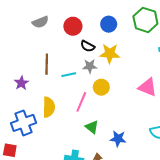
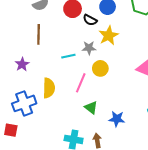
black semicircle: (88, 46) -> (90, 20), moved
yellow star: (110, 54) -> (109, 35), turned -30
brown line: (47, 64) -> (39, 34), moved

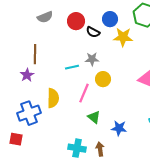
brown line: (39, 34) -> (35, 54), moved
yellow star: (109, 35) -> (123, 37), moved, turned 30

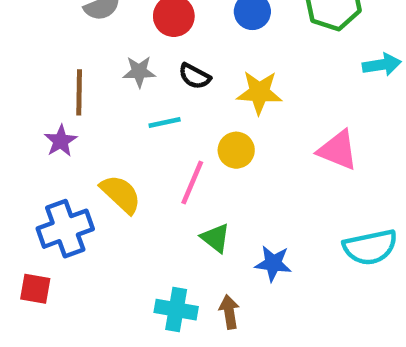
black semicircle: (93, 32) -> (195, 76), moved
yellow star: (123, 37) -> (259, 92), moved
gray star: (92, 59) -> (139, 72), moved
yellow semicircle: (53, 98) -> (121, 194), turned -48

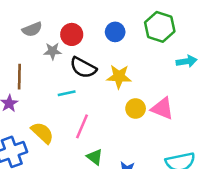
gray star: (139, 72) -> (53, 51), moved
black semicircle: (195, 76) -> (83, 68), size x1.5
yellow circle: (236, 150) -> (136, 108), moved

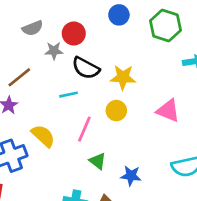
blue circle: (115, 32) -> (119, 15), moved
brown line: (19, 77) -> (19, 77), turned 50
yellow circle: (136, 108) -> (116, 111), moved

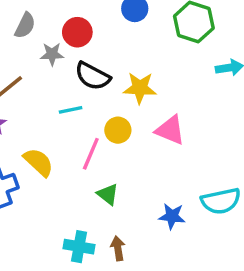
gray semicircle: (33, 28) -> (25, 25), turned -42
yellow circle: (116, 111) -> (118, 130), moved
pink triangle: (168, 111) -> (170, 130), moved
blue star: (131, 176) -> (172, 216), moved

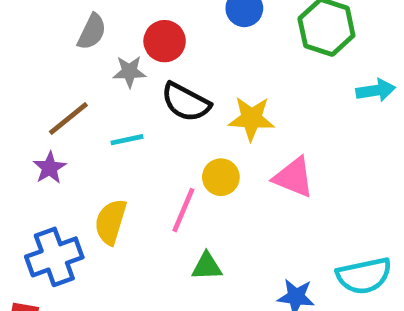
cyan line: (71, 110) -> (127, 140), moved
yellow semicircle: (38, 162) -> (111, 222), turned -116
green triangle: (108, 194) -> (207, 266), turned -40

